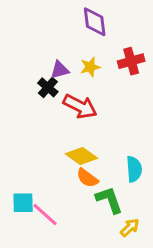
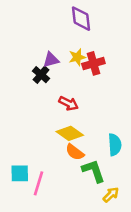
red cross: (131, 61) -> (93, 63), moved
red arrow: (80, 106) -> (68, 103), moved, size x0.7
pink line: (45, 214) -> (39, 183), turned 65

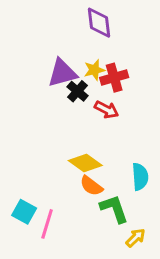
purple triangle: (51, 60) -> (62, 73), size x1.5
black cross: (41, 75) -> (78, 91), moved
red arrow: (68, 103) -> (107, 110), moved
cyan square: (20, 173) -> (24, 212), turned 30

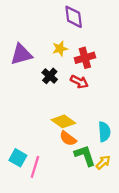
yellow star: (94, 70) -> (60, 49), moved
purple triangle: (62, 73) -> (21, 54), moved
black cross: (78, 91) -> (50, 76), moved
yellow arrow: (136, 238) -> (103, 162), moved

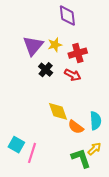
purple triangle: (21, 54) -> (33, 46), moved, turned -35
yellow diamond: (63, 121) -> (58, 111), turned 35
orange semicircle: (68, 139) -> (76, 127), moved
green L-shape: (85, 156) -> (81, 158), moved

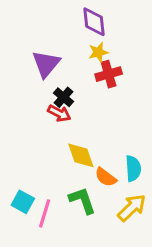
yellow star: (55, 45) -> (98, 52), moved
red arrow: (73, 75) -> (59, 113), moved
yellow arrow: (94, 149) -> (132, 208), size x1.5
green L-shape: (81, 158) -> (82, 200), moved

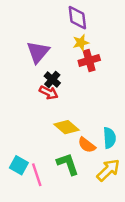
yellow diamond: (81, 155) -> (67, 127), turned -30
pink line: (45, 213) -> (37, 175), turned -35

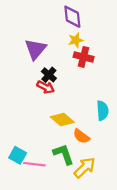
red cross: (89, 60) -> (84, 57), turned 30
cyan semicircle: (109, 138) -> (103, 111), moved
yellow arrow: (108, 170) -> (85, 168), moved
pink line: (37, 175) -> (34, 164), turned -65

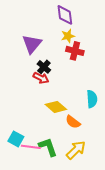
green L-shape: (63, 154) -> (48, 147), moved

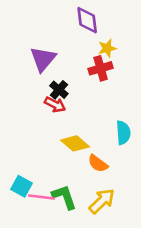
yellow star: (68, 36) -> (107, 48), moved
red cross: (75, 51) -> (101, 68), turned -30

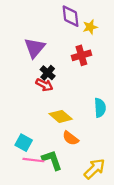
yellow star: (107, 48) -> (90, 27), moved
orange semicircle: (98, 164) -> (71, 138), moved
cyan square: (21, 186) -> (24, 143), moved
yellow arrow: (102, 201) -> (95, 169), moved

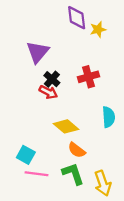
red cross: (81, 55) -> (88, 77), moved
green L-shape: (52, 160) -> (73, 174), moved
yellow arrow: (95, 169) -> (103, 183), turned 115

